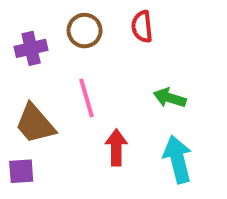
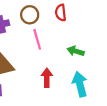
pink line: (87, 98) -> (37, 39), moved

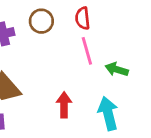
pink line: (37, 39) -> (87, 51), moved
green arrow: (76, 51) -> (117, 69), moved

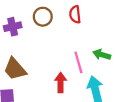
pink line: (87, 51) -> (78, 62), moved

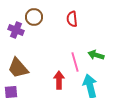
brown circle: (43, 17) -> (34, 17), moved
purple cross: (13, 27) -> (16, 30), turned 35

